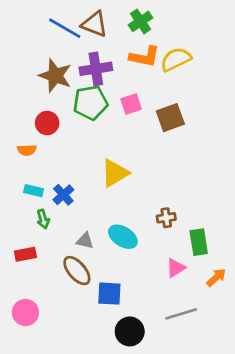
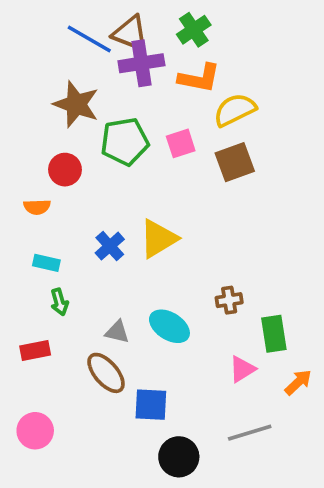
yellow semicircle: (176, 59) -> (235, 110), moved
purple cross: (96, 69) -> (141, 63), moved
blue cross: (63, 195) -> (110, 246), moved

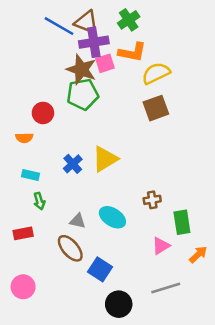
brown star: (76, 104) -> (81, 70), moved
pink square: (181, 143) -> (105, 63), moved
blue square: (151, 405) -> (100, 269), turned 30

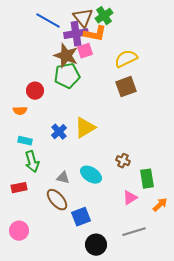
brown triangle: (86, 22) -> (83, 18), moved, turned 30
orange L-shape: (132, 52) -> (95, 34), moved
brown cross: (152, 200) -> (123, 161), turned 32
green arrow: (39, 201) -> (32, 162), size x1.5
blue square: (100, 269) -> (81, 217), turned 36

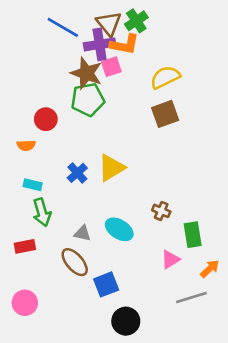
gray line: (134, 232) -> (191, 298), moved

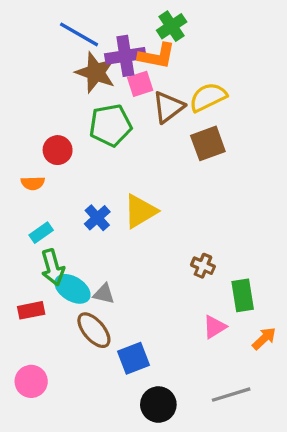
brown triangle: (109, 23) -> (168, 107), moved, turned 32
brown star: (86, 73) -> (96, 72), moved
cyan rectangle: (33, 185) -> (41, 233), turned -48
cyan ellipse: (119, 229) -> (72, 289), moved
gray line: (191, 298) -> (231, 395), moved

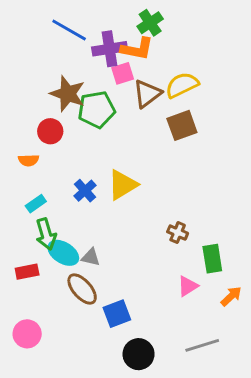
brown star: (96, 72) -> (68, 94), moved

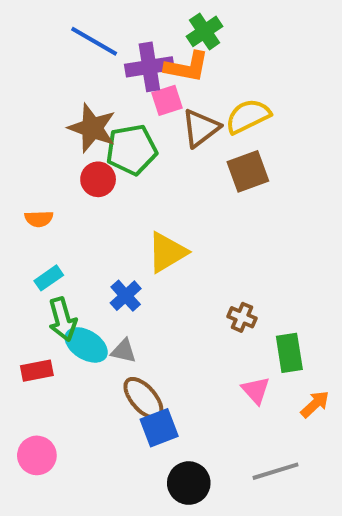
red circle: (50, 131) -> (98, 179), moved
blue cross: (85, 191) -> (126, 296), moved
pink triangle: (188, 286) -> (256, 390), turned -40
brown ellipse: (82, 289) -> (143, 398), moved

